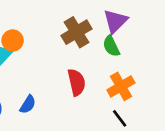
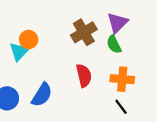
orange cross: (121, 86) -> (122, 79), turned 35
blue semicircle: (28, 104) -> (42, 95), size x1.5

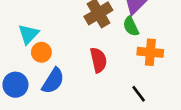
orange circle: (29, 40) -> (41, 52), moved
orange cross: (122, 79) -> (150, 52), moved

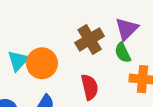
orange circle: (41, 52) -> (42, 63), moved, size x1.5

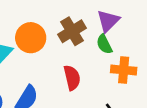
orange circle: (42, 63) -> (31, 38), moved

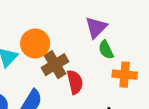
purple triangle: (108, 21) -> (96, 27), moved
brown cross: (72, 31) -> (55, 65), moved

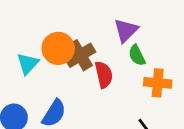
brown cross: (55, 65) -> (80, 55), moved
red semicircle: (75, 82) -> (104, 75), moved

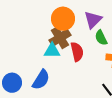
orange circle: (58, 48) -> (63, 19), moved
cyan triangle: (28, 64) -> (52, 51), moved, turned 48

